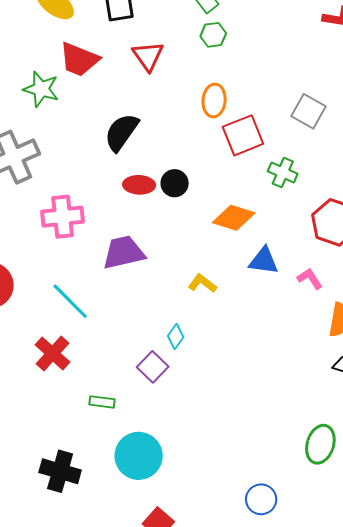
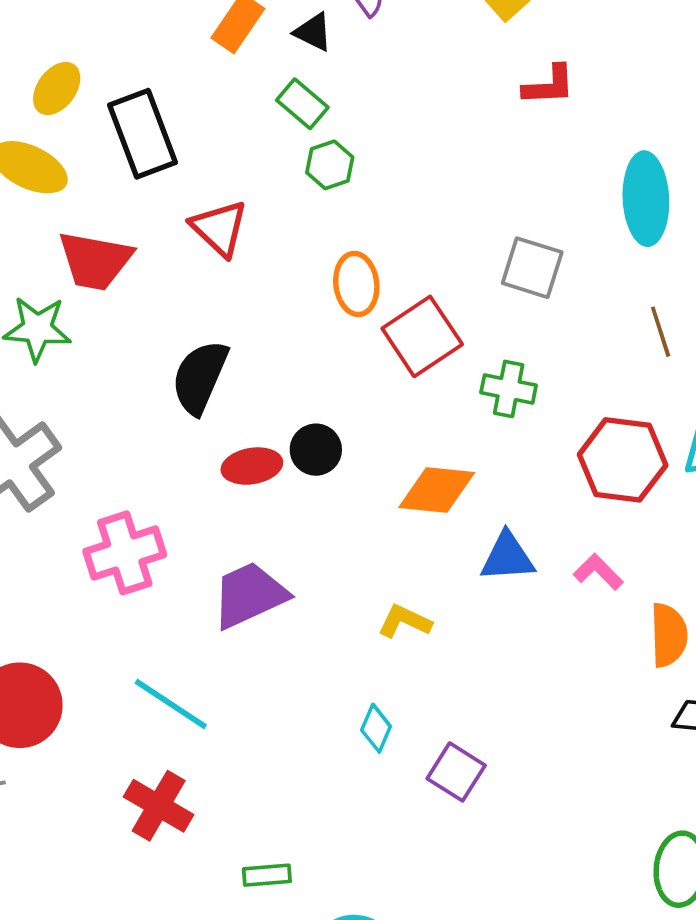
purple square: (153, 367) -> (456, 772), moved

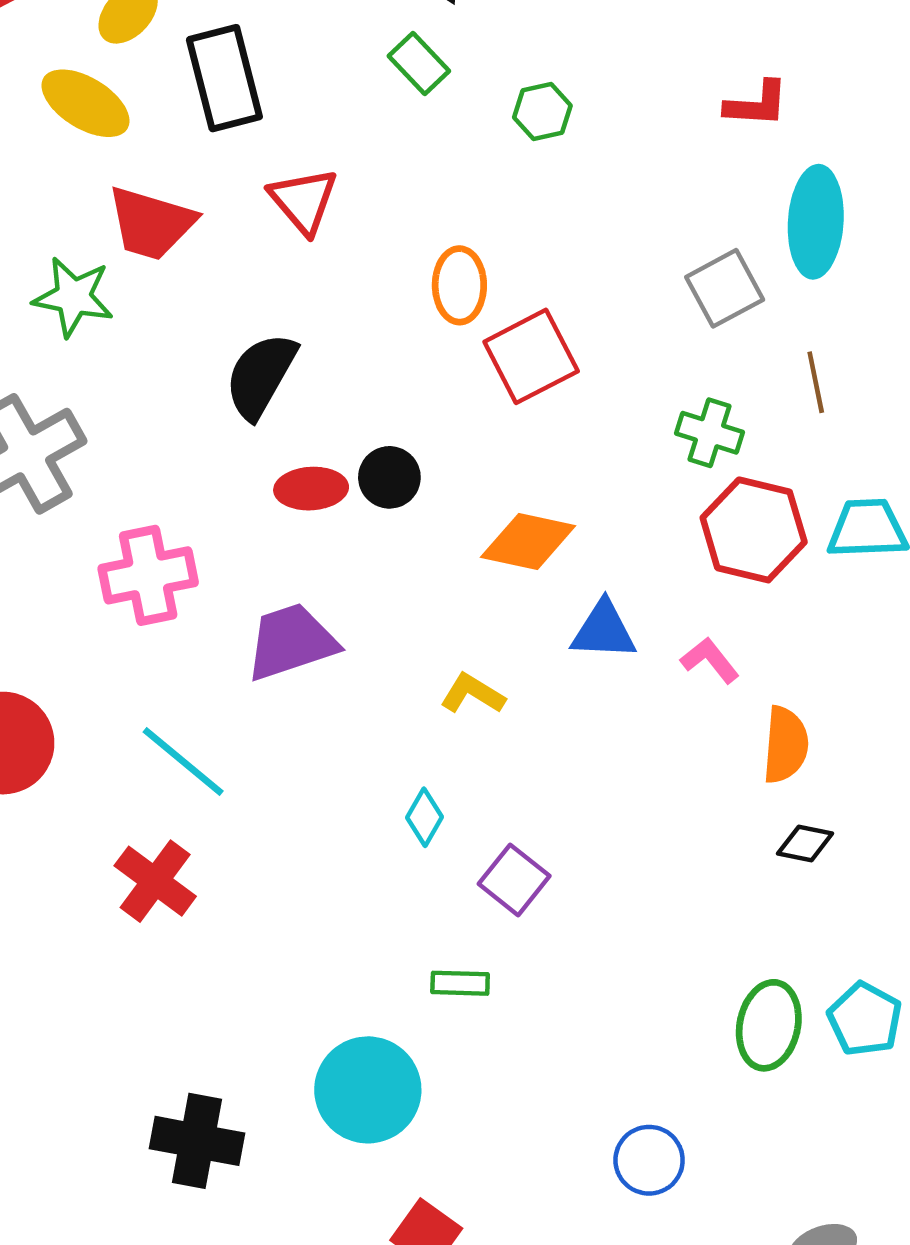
red L-shape: (549, 85) -> (757, 104), moved
green hexagon: (330, 165) -> (542, 112), moved
gray square: (532, 268) -> (725, 288), moved, turned 38
green cross: (509, 389) -> (710, 433), moved
green rectangle: (267, 875) -> (460, 983), moved

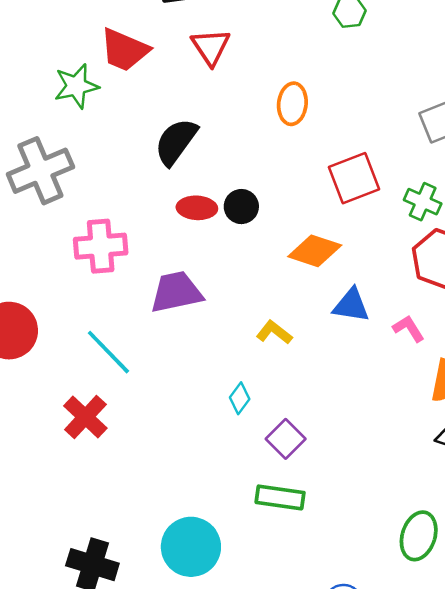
green star: (73, 297) -> (76, 86), turned -30
red square: (531, 356) -> (354, 178), moved
green rectangle: (460, 983) -> (280, 497), moved, size x1.5

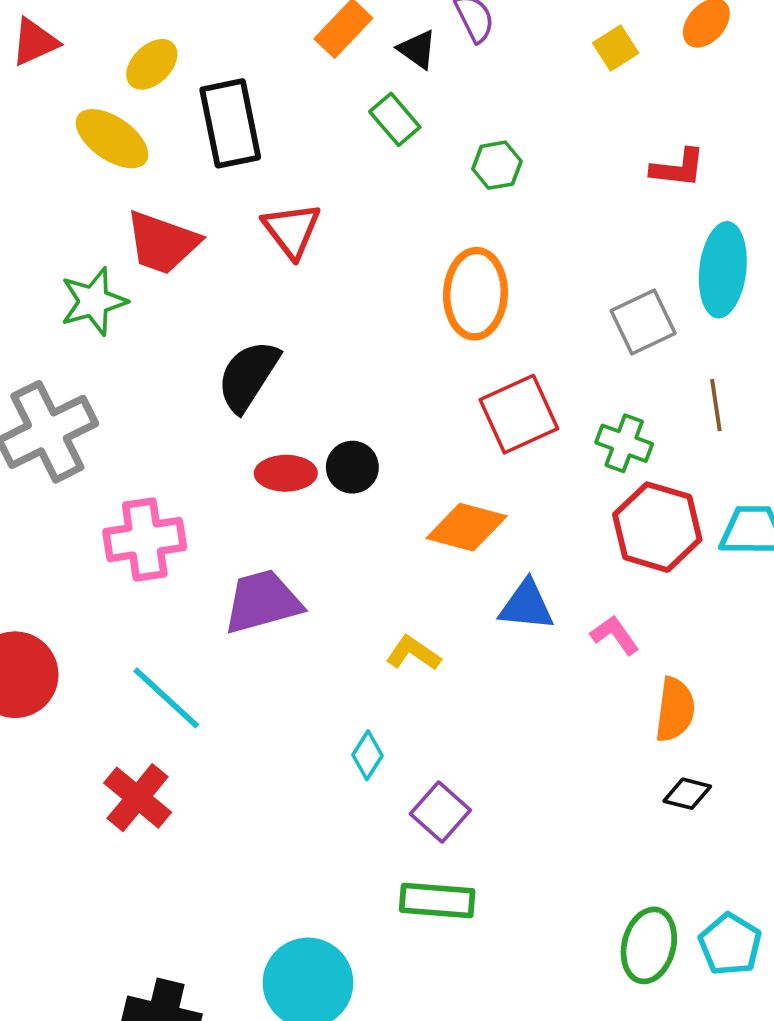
orange ellipse: (292, 104) -> (475, 294), moved, size x1.4

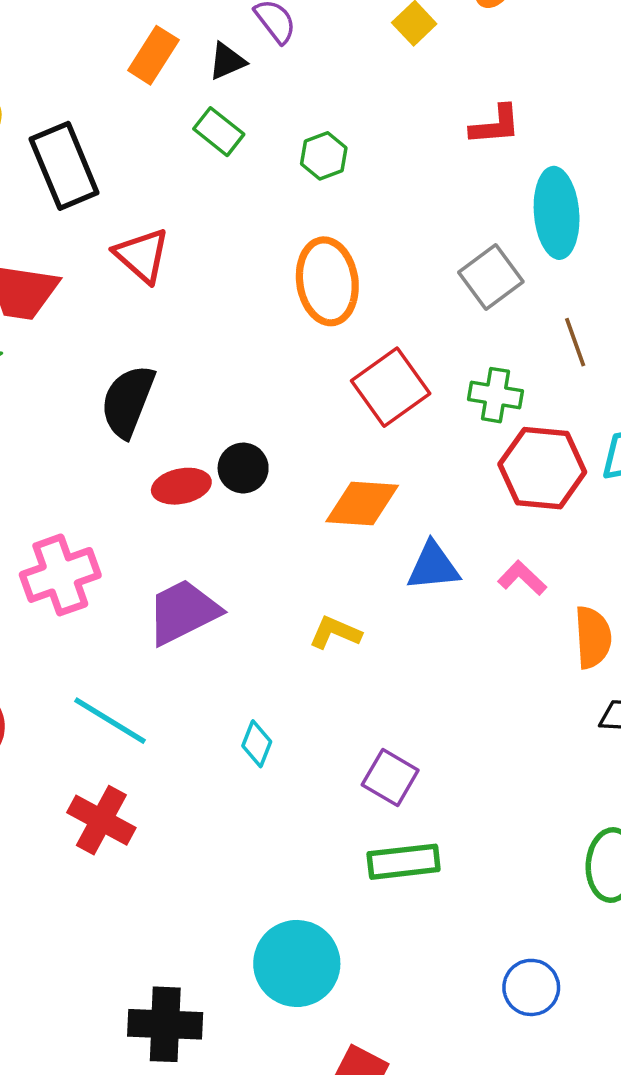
black triangle: (417, 49) -> (227, 61), turned -48
cyan diamond: (367, 755) -> (257, 744), moved

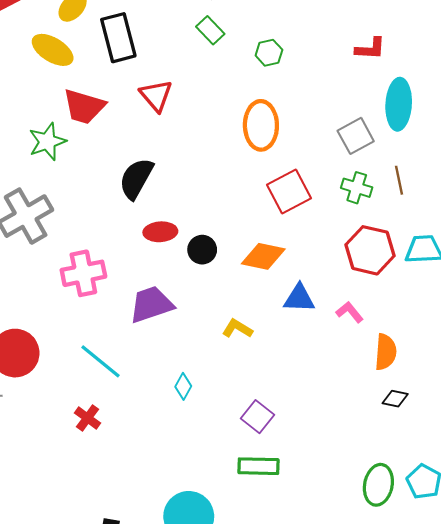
green cross: (496, 395) -> (357, 188), moved
black circle: (243, 468) -> (202, 250), moved
red cross: (101, 820) -> (88, 418), size x0.7

